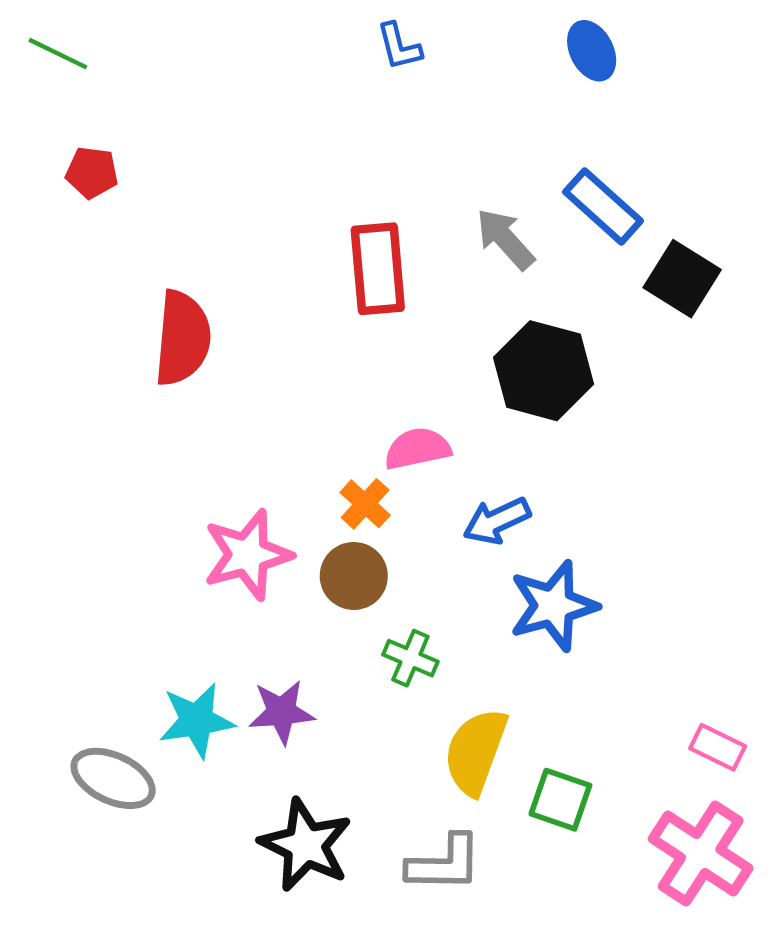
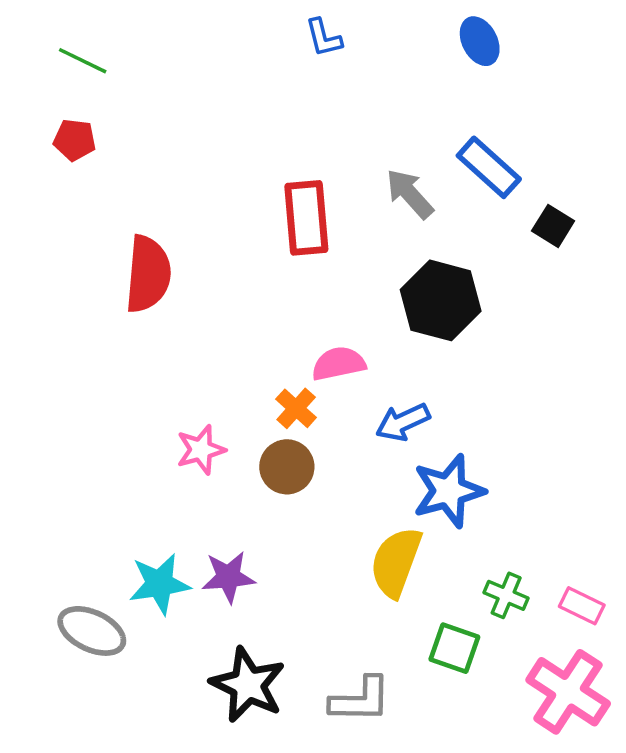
green line: (58, 54) -> (83, 61), moved
black square: (682, 279) -> (553, 226), size x0.7
pink star: (248, 555) -> (201, 450), size x0.7
green cross: (410, 658) -> (506, 595), moved
yellow semicircle: (476, 752) -> (396, 562), moved

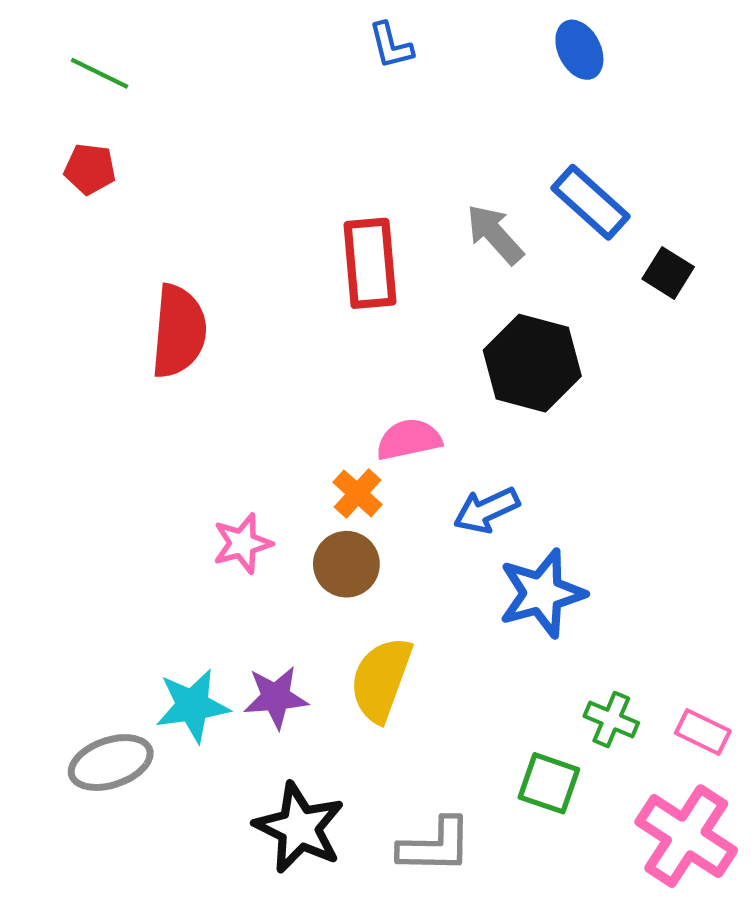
yellow semicircle: (396, 562) -> (381, 679), moved
gray ellipse: (92, 631) -> (111, 763), turned -44

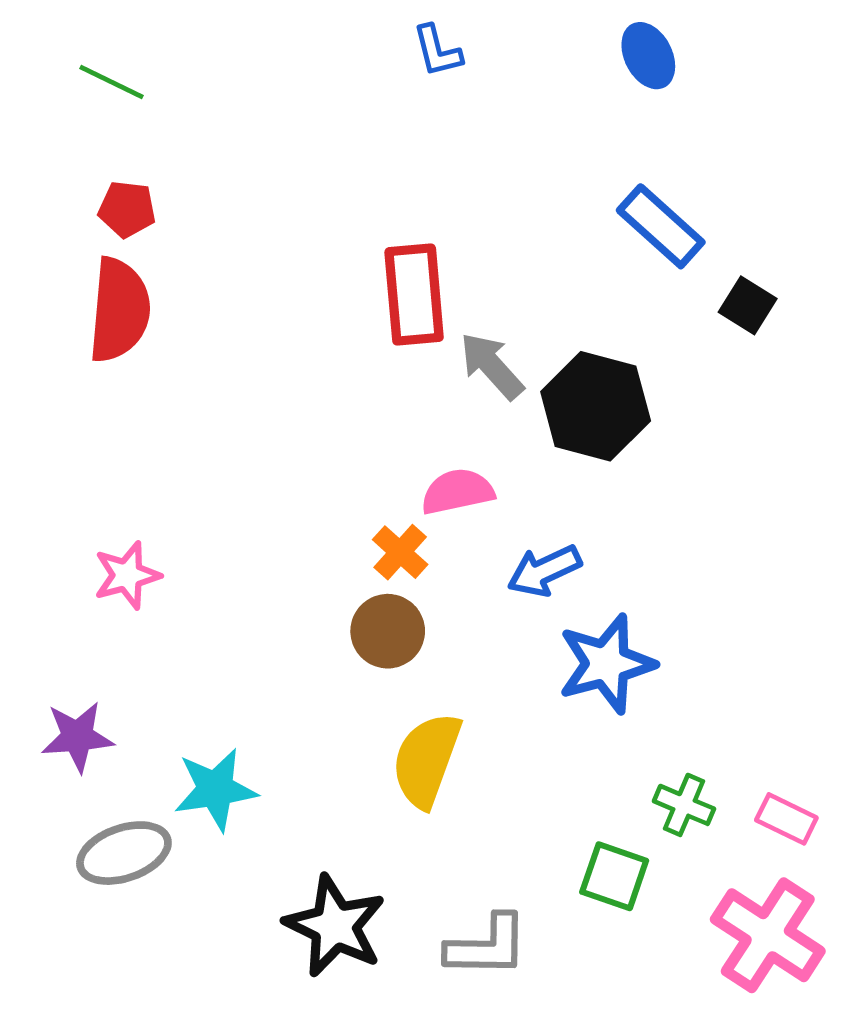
red pentagon: (90, 169) -> (127, 209), moved
gray arrow: (495, 234) -> (492, 366), moved
red semicircle: (179, 331) -> (119, 310), moved
pink star: (242, 543) -> (127, 575), moved
purple star: (276, 697) -> (77, 737), moved

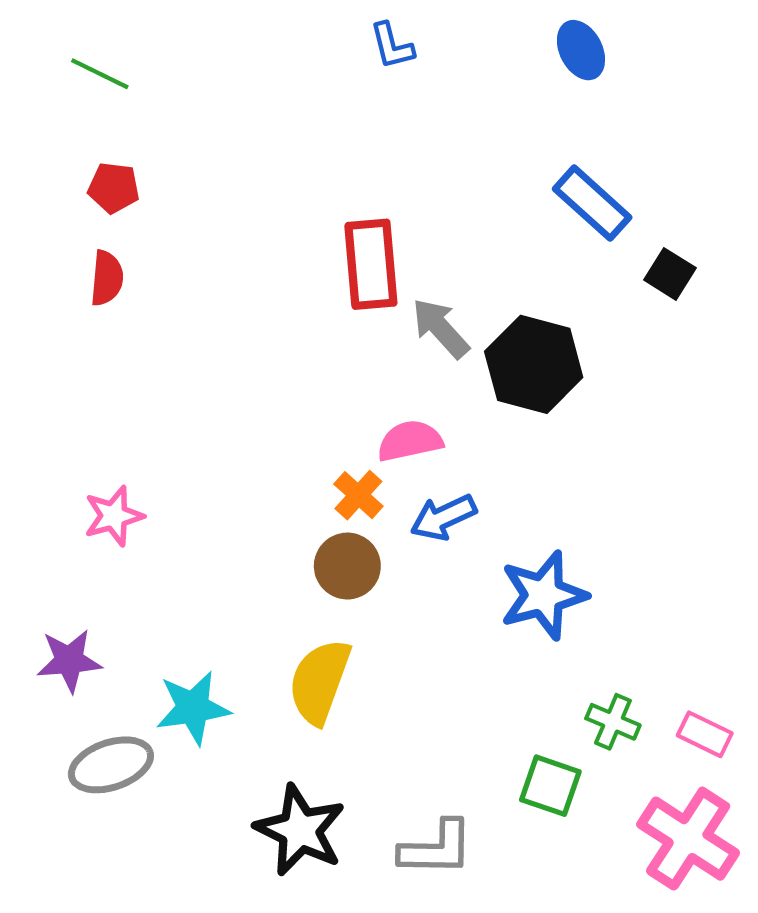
red semicircle: (119, 310) -> (107, 278), size x0.6
blue arrow: (544, 571) -> (443, 517), moved
yellow semicircle: (426, 760) -> (320, 681), moved

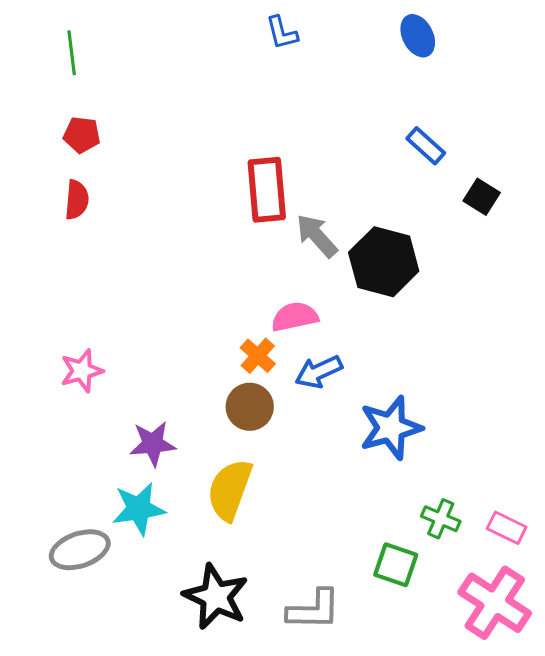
green line: (100, 74) -> (72, 53), turned 57
blue rectangle: (592, 203) -> (426, 146), size x0.7
purple star: (69, 661) -> (153, 444), moved

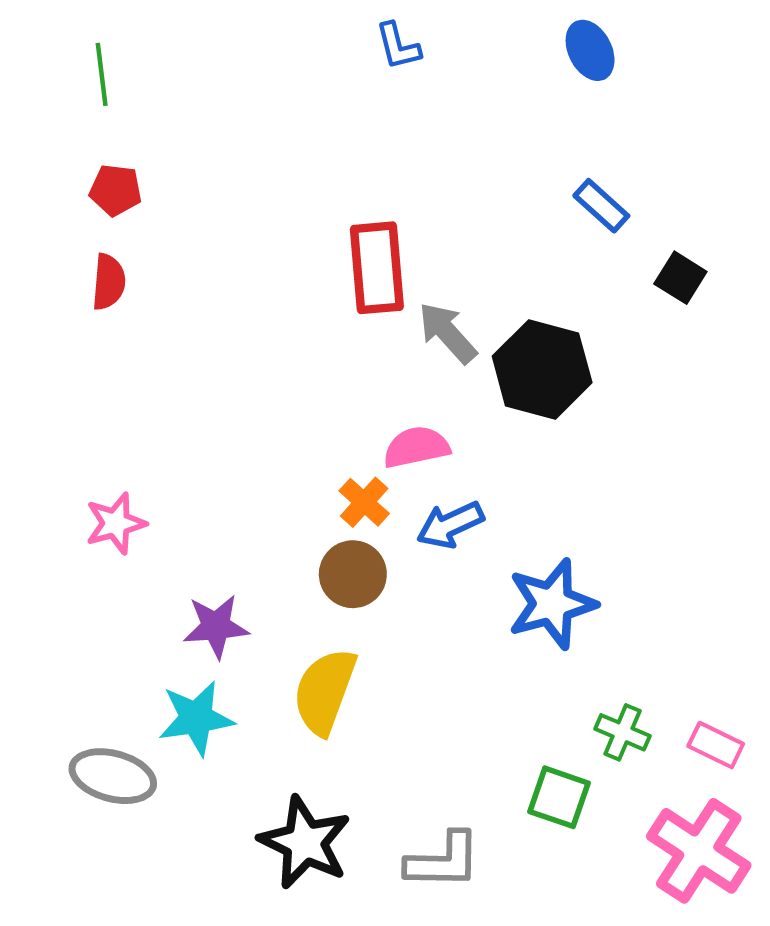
gray ellipse: (80, 550) -> (113, 776), turned 34

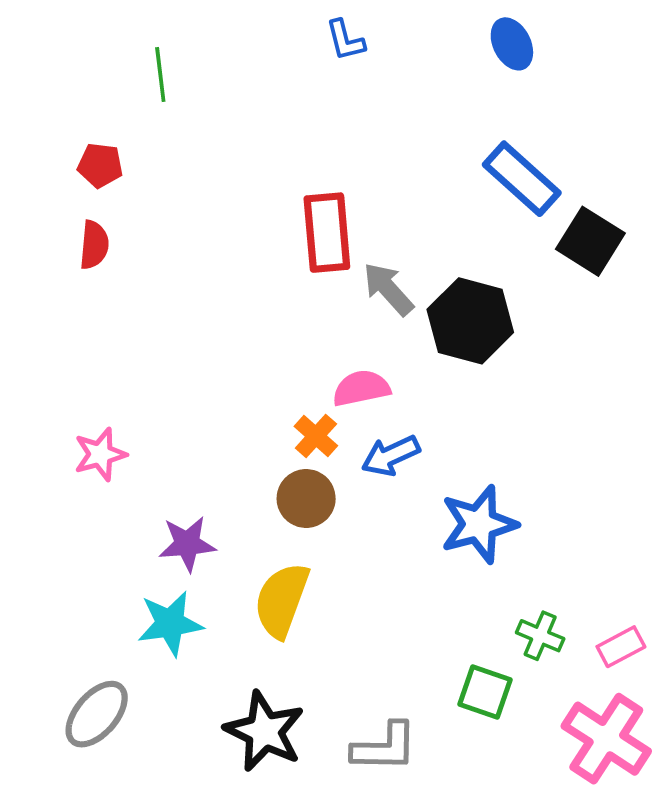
green line: (102, 74) -> (160, 75), moved
blue rectangle: (601, 206) -> (522, 179), size x1.6
black square: (680, 278) -> (590, 241), size x1.5
pink rectangle: (716, 745) -> (621, 647), turned -54
gray ellipse: (113, 776) -> (97, 714), moved, turned -64

